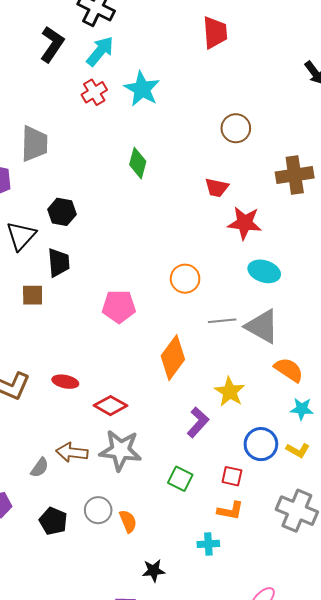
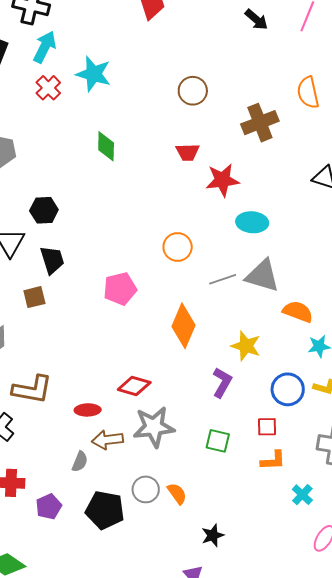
red ellipse: (65, 382) -> (88, 410), moved
black pentagon: (53, 521) -> (105, 510), size x1.4
cyan cross: (208, 544) -> (302, 495), moved, turned -30

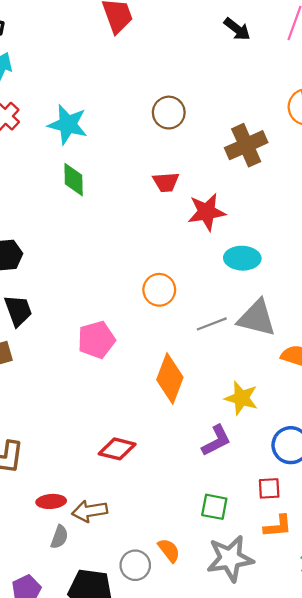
cyan star: (94, 74) -> (68, 124), moved
purple L-shape: (222, 382) -> (216, 441), turned 36
red ellipse: (88, 410) -> (51, 501), moved
gray star: (154, 427) -> (230, 559), moved
orange semicircle: (177, 494) -> (169, 550), moved

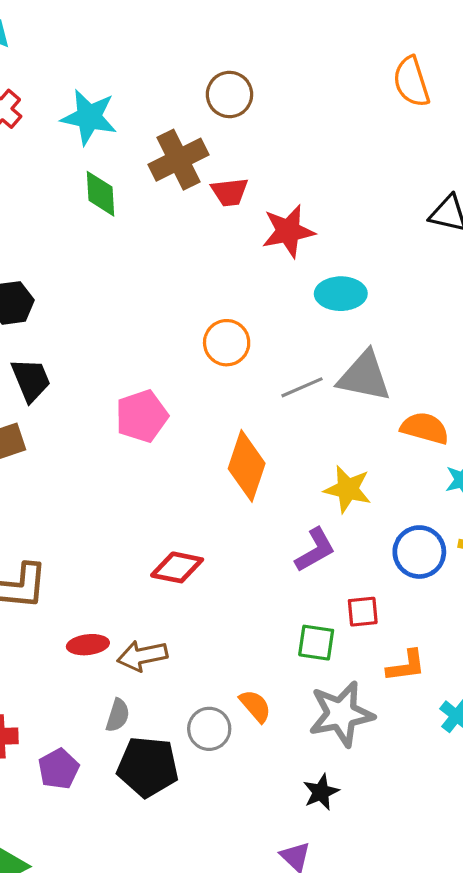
brown cross: (246, 145) -> (178, 160), moved
red square: (269, 488) -> (363, 612), moved
gray semicircle: (59, 537) -> (118, 715), moved

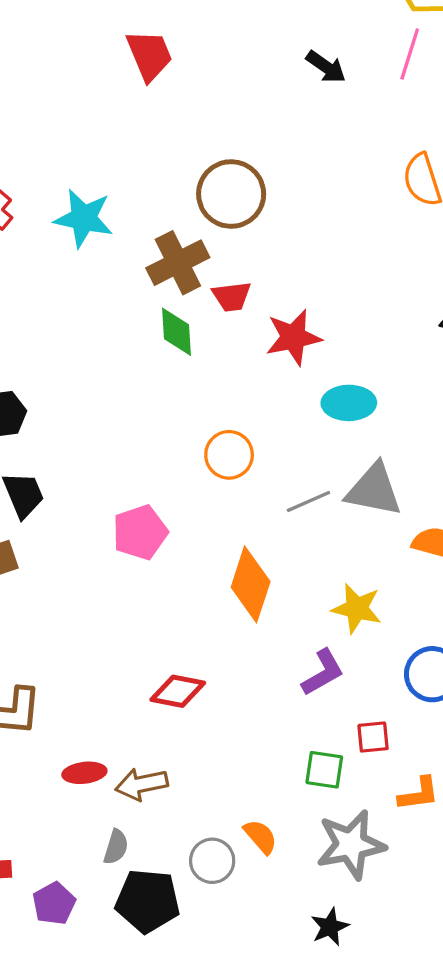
brown circle: (229, 95) -> (231, 194), size x1.4
green diamond: (100, 194) -> (177, 332), moved

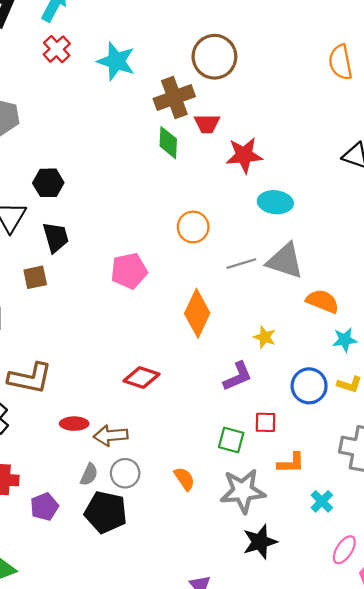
yellow star: (357, 608) -> (265, 337), size x0.7
gray circle: (212, 861) -> (125, 473), moved
black star: (330, 927) -> (260, 542), moved, size x1.4

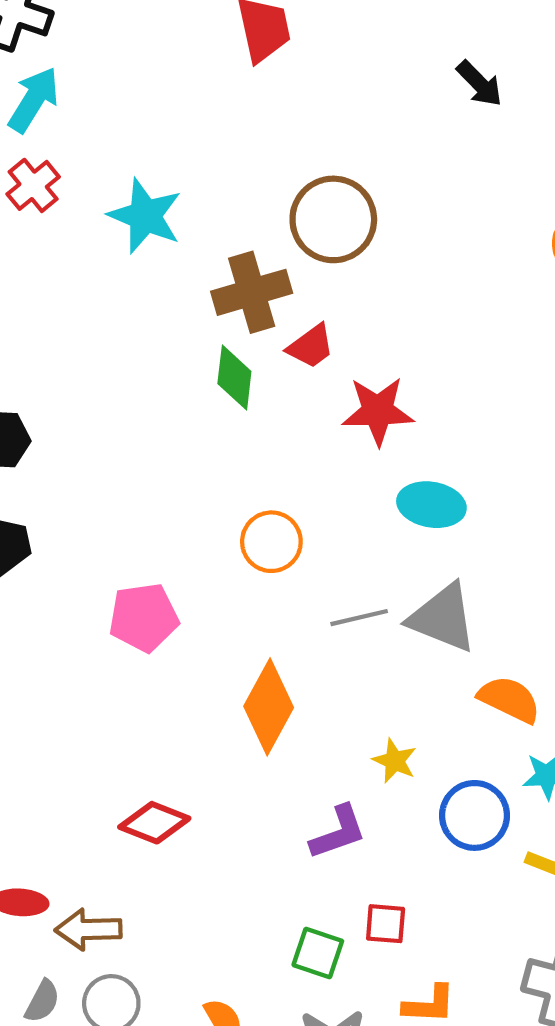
red trapezoid: (207, 124) -> (311, 346), turned -40
blue circle: (309, 386) -> (475, 815), moved

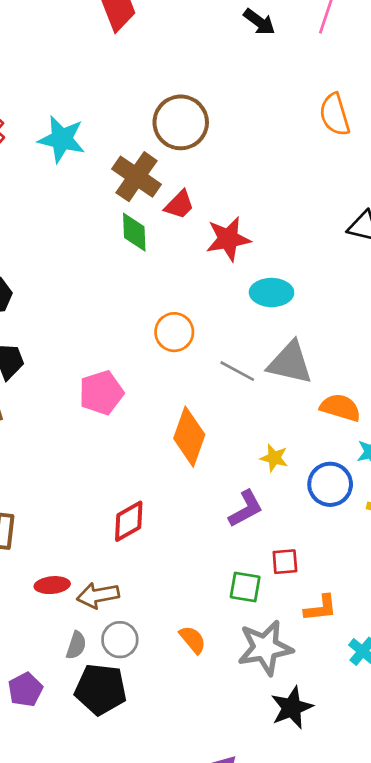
brown cross: (252, 292) -> (137, 177), turned -30
gray line: (359, 618) -> (237, 371), turned 51
red diamond: (154, 823) -> (129, 521), turned -42

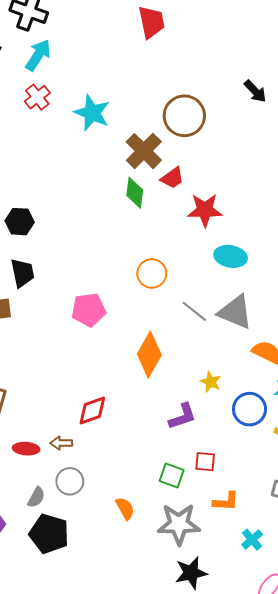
black arrow: (259, 22) -> (255, 91), moved
brown arrow: (98, 595) -> (61, 443), moved, size x0.7
gray circle: (120, 640) -> (70, 481), moved

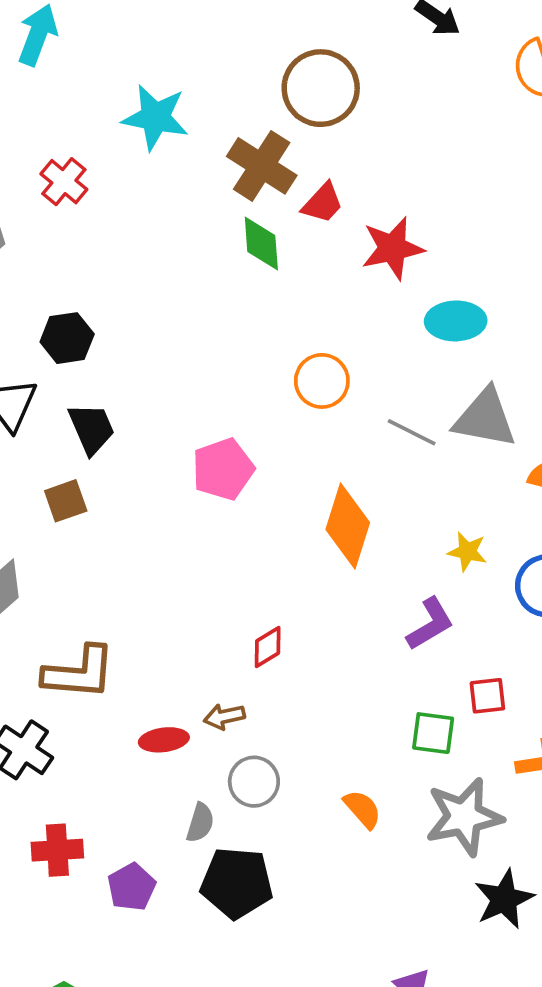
red cross: (37, 97) -> (64, 182), moved
red diamond: (92, 410) -> (268, 647), size x0.7

